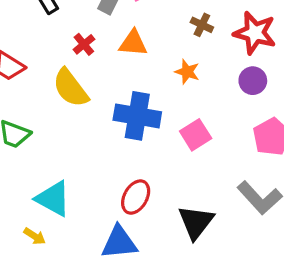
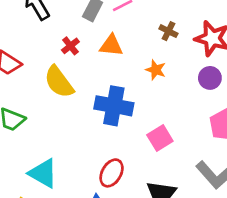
pink square: (196, 135) -> (160, 138), moved

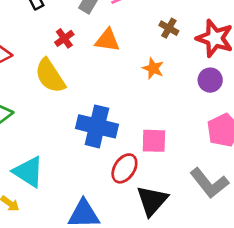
blue cross: (114, 106) -> (97, 126), moved
pink square: (160, 138) -> (154, 141), turned 30
red ellipse: (112, 173) -> (124, 168), moved

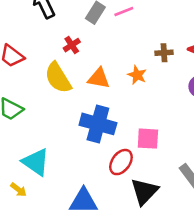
brown cross: (169, 28) -> (164, 53), moved, turned -35
orange triangle: (107, 40) -> (99, 78), moved
orange star: (153, 68) -> (137, 75), moved

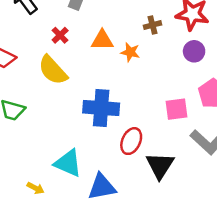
orange triangle: (99, 78) -> (102, 40), moved
pink square: (148, 139) -> (177, 109), moved
cyan triangle: (36, 162) -> (68, 163), moved

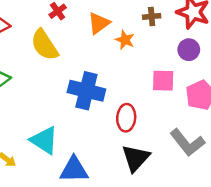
orange triangle: (102, 40) -> (99, 23), turned -45
pink square: (177, 109) -> (163, 81), moved
red ellipse: (131, 141) -> (126, 118), moved, turned -30

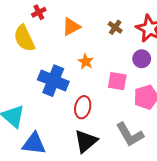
brown cross: (152, 16) -> (115, 27), turned 32
orange star: (125, 40) -> (86, 62), moved

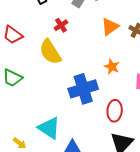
orange triangle: (71, 27) -> (110, 27), moved
blue cross: (53, 81) -> (83, 89), turned -32

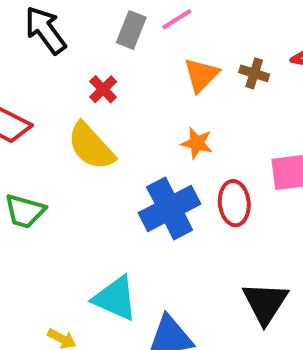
orange star: (112, 67) -> (197, 143), moved
red ellipse: (115, 111) -> (234, 203), moved

